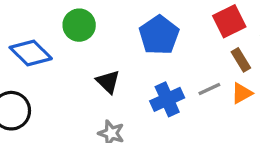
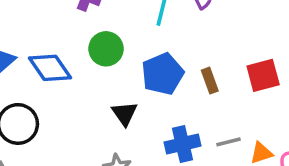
blue pentagon: (159, 35) -> (163, 74), moved
brown rectangle: (241, 60) -> (210, 81), moved

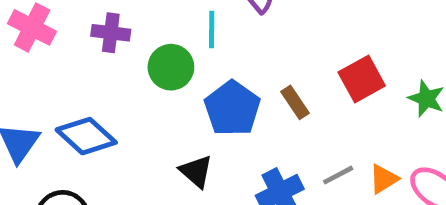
green circle: (106, 49) -> (171, 67), moved

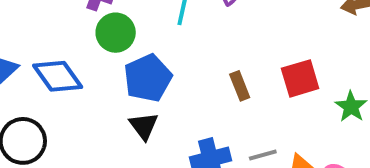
green circle: (171, 67) -> (116, 33), moved
blue pentagon: (232, 108) -> (148, 78), moved

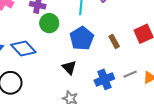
blue pentagon: (148, 78) -> (82, 38), moved

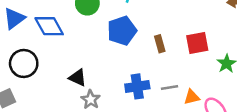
black triangle: (69, 68) -> (78, 78), moved, turned -35

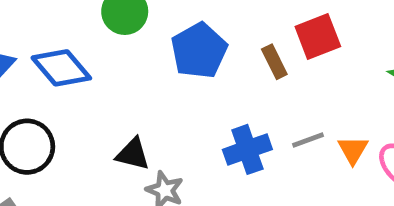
red square: (197, 43) -> (318, 36), moved
orange triangle: (192, 97) -> (353, 150), turned -35

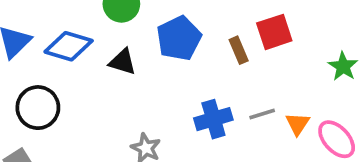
blue diamond: (61, 68) -> (69, 46), turned -36
black triangle: (133, 154) -> (123, 62), moved

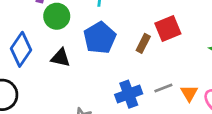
blue diamond: (69, 46) -> (21, 49), turned -68
brown rectangle: (239, 50) -> (143, 43), turned 54

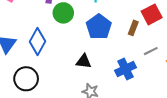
black triangle: (61, 58) -> (84, 61), moved
gray line: (163, 88) -> (151, 51), moved

